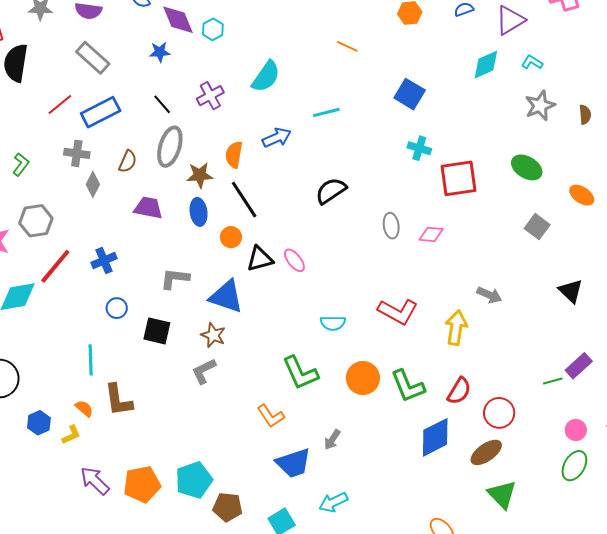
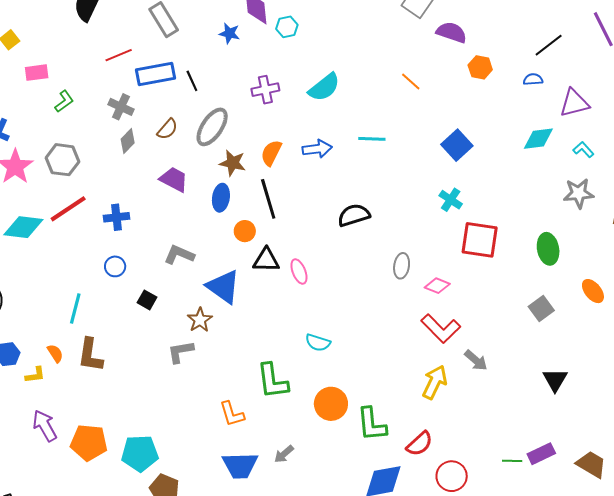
black line: (162, 104) -> (192, 81), moved
green ellipse: (527, 167) -> (548, 249), turned 32
red L-shape: (398, 312) -> (441, 328), moved
black square: (157, 331) -> (147, 300), size x0.7

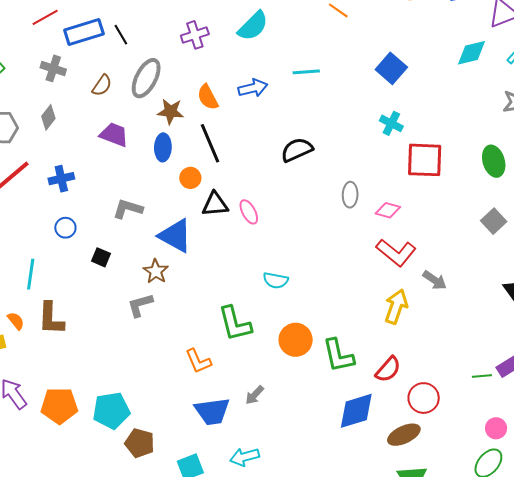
gray diamond: (128, 141) -> (48, 117), moved
orange semicircle: (271, 153) -> (208, 97), turned -48

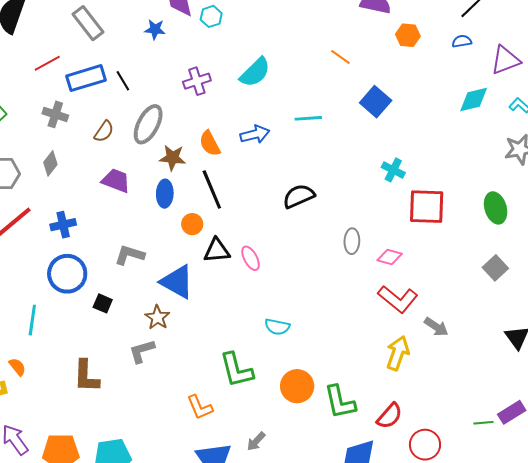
blue square: (391, 68) -> (376, 102), moved
blue circle: (65, 228) -> (67, 274), size x1.8
brown L-shape: (51, 318) -> (86, 376), moved

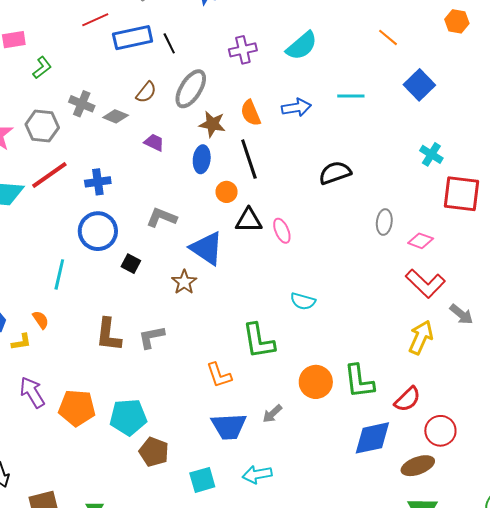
gray cross: (55, 114) -> (82, 104), moved
gray diamond: (50, 163) -> (116, 116), moved, turned 70
purple trapezoid: (116, 181) -> (154, 142), size x0.7
gray L-shape: (142, 351) -> (151, 337), moved
orange circle: (297, 386) -> (316, 382), moved

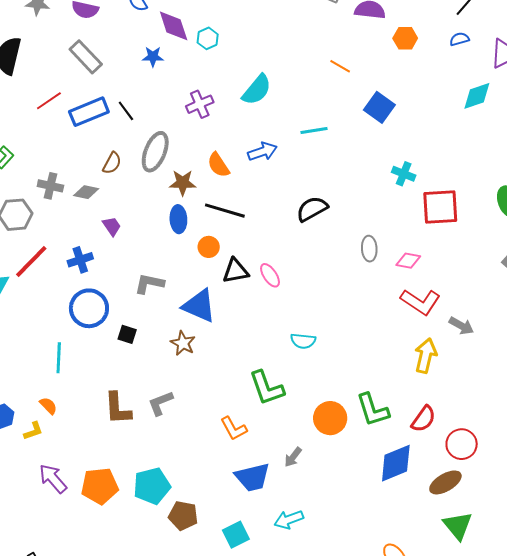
purple trapezoid: (154, 142) -> (112, 226), moved, turned 40
black line: (249, 159) -> (225, 211), turned -45

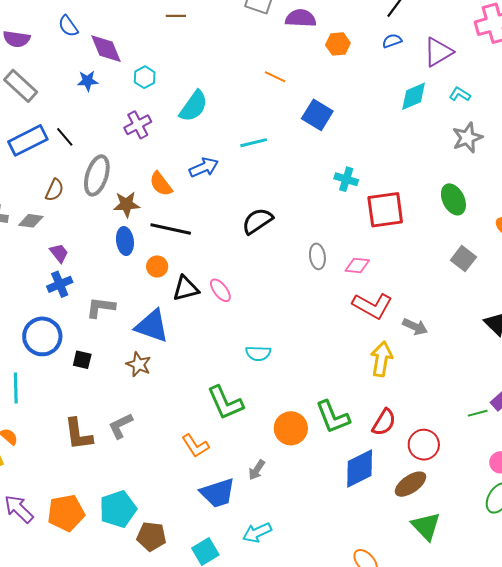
cyan hexagon: (208, 38) -> (145, 77), moved
blue cross: (80, 260) -> (60, 284), moved

